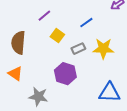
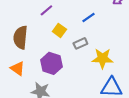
yellow star: (103, 49) -> (102, 58), moved
purple hexagon: (65, 74) -> (51, 63), moved

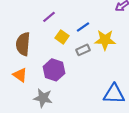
blue line: (88, 17) -> (83, 27), moved
yellow star: (102, 58) -> (105, 40), moved

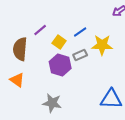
purple line: (49, 17) -> (40, 30), moved
purple hexagon: (54, 70) -> (60, 65), moved
gray star: (43, 98) -> (52, 103), moved

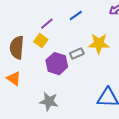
purple line: (40, 30) -> (47, 24), moved
blue line: (80, 32) -> (76, 16), moved
yellow square: (59, 42) -> (41, 41), moved

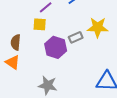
yellow square: (41, 41) -> (40, 24), turned -32
brown semicircle: (17, 48) -> (16, 42), moved, size x0.7

